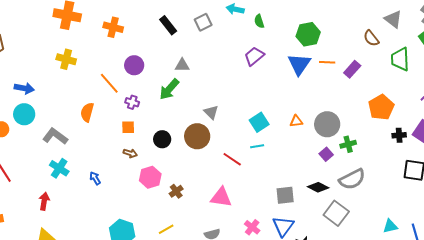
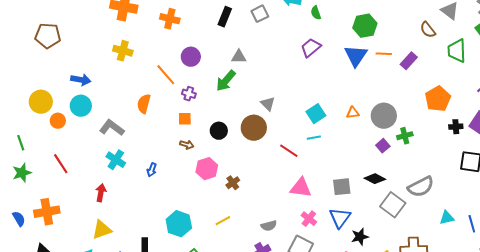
black rectangle: (168, 25) -> (225, 17), turned 60
blue arrow: (95, 178) -> (152, 170), turned -128
gray semicircle: (352, 179) -> (421, 187), moved
pink triangle: (221, 197) -> (301, 188), moved

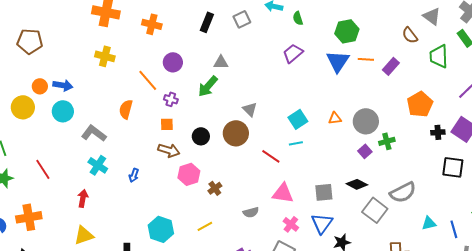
orange circle: (58, 121) -> (40, 86), moved
brown arrow: (187, 145) -> (169, 150), size x1.5
gray semicircle: (269, 226) -> (251, 212), moved

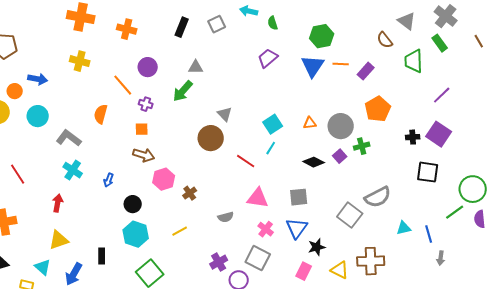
blue arrow: (63, 85) -> (38, 79), moved
orange pentagon: (420, 104) -> (378, 109), moved
black circle: (201, 136) -> (133, 204), moved
cyan line: (296, 143) -> (271, 148), turned -48
black diamond: (357, 184) -> (314, 162), moved

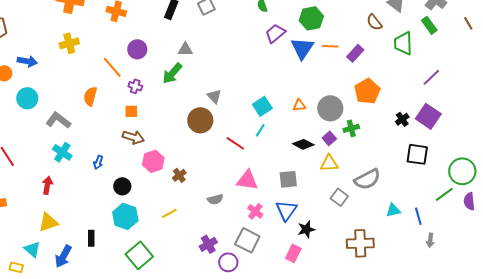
purple trapezoid: (268, 58) -> (275, 33), moved
yellow cross: (80, 61) -> (69, 43), turned -30
black cross: (413, 137) -> (402, 119), turned -32
gray square: (350, 215) -> (339, 197), size x0.7
yellow triangle: (340, 270) -> (329, 163), moved, turned -30

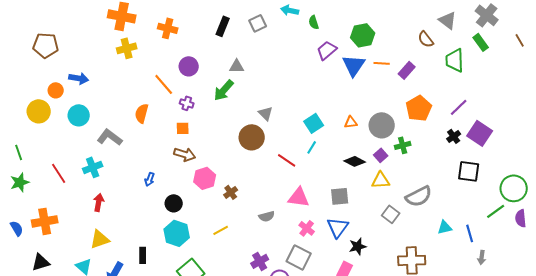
yellow cross: (69, 43) -> (127, 48), moved
purple line: (431, 77) -> (459, 107), moved
cyan cross: (62, 152) -> (93, 167), moved, turned 36

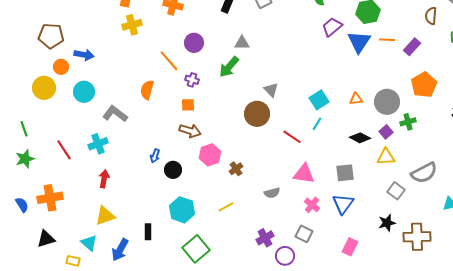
brown semicircle: (426, 39) -> (431, 16), turned 42
brown pentagon: (46, 45) -> (51, 36), moved
black circle: (174, 203) -> (173, 170), moved
black star: (358, 246) -> (387, 223), moved
gray square: (299, 257) -> (304, 234), size x0.7

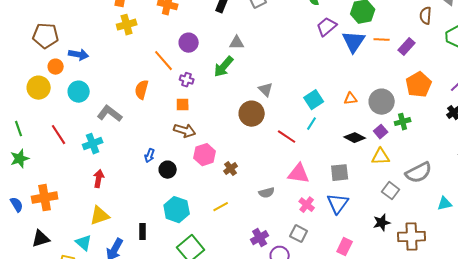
red line: (64, 150) -> (59, 135), moved

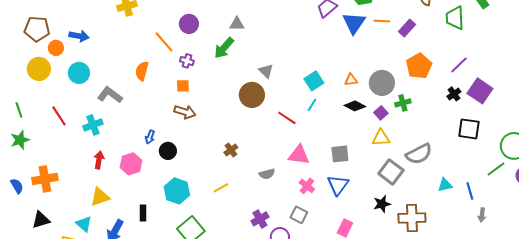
brown pentagon: (46, 36) -> (37, 29), moved
black diamond: (355, 138) -> (355, 106), moved
pink hexagon: (205, 155) -> (131, 164), moved
gray square: (391, 191) -> (391, 172), size x1.4

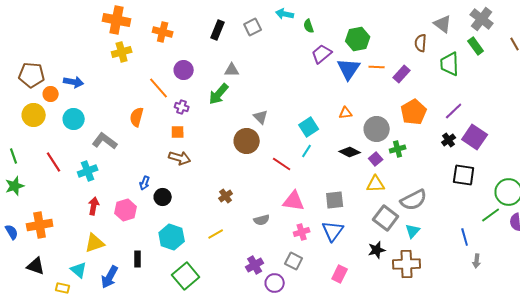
orange triangle: (351, 80) -> (346, 113), moved
cyan triangle: (445, 185) -> (413, 231), moved, turned -35
pink cross: (307, 186) -> (302, 232), turned 35
black triangle: (41, 220) -> (36, 266), turned 36

